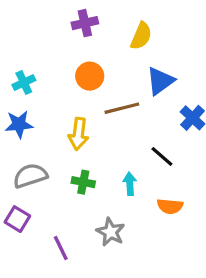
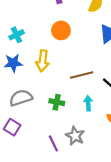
brown line: (122, 108) -> (82, 75), moved
yellow arrow: (78, 134) -> (43, 61), moved
purple line: (61, 248) -> (53, 143), moved

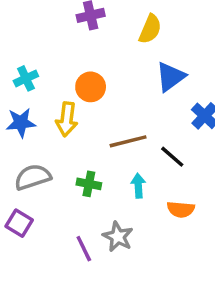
orange circle: (61, 30) -> (91, 87), moved

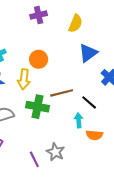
green cross: (89, 184) -> (38, 107), moved, size x1.5
cyan arrow: (138, 186) -> (79, 120), moved

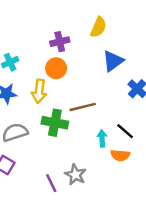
purple cross: (39, 15) -> (60, 42), moved
black line: (89, 102) -> (125, 131), moved

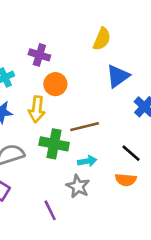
purple cross: (60, 42) -> (39, 55), moved, turned 30
cyan arrow: (102, 138) -> (87, 161), moved, turned 84
gray star: (75, 175) -> (78, 186), moved

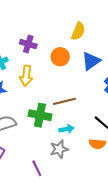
orange circle: (55, 84) -> (60, 57), moved
yellow arrow: (37, 109) -> (26, 76), moved
gray star: (78, 186) -> (59, 149), turned 30

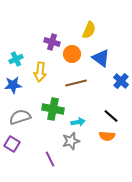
purple cross: (28, 44) -> (52, 42), moved
blue triangle: (91, 61) -> (101, 58), turned -48
brown line: (64, 101) -> (76, 83), moved

